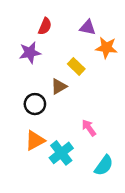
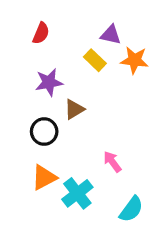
red semicircle: (45, 26) -> (41, 33), moved
purple star: (30, 53) -> (49, 82), moved
yellow rectangle: (76, 66) -> (95, 60), moved

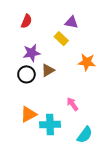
orange star: (134, 60) -> (87, 62), moved
black circle: (44, 132) -> (26, 74), moved
cyan cross: (77, 193) -> (50, 125), turned 36

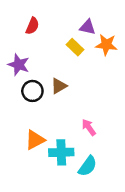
purple star: (32, 53) -> (19, 65), moved, turned 30
orange star: (87, 62) -> (106, 45), moved
cyan semicircle: (85, 135) -> (88, 166), moved

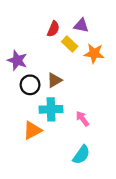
red semicircle: (32, 26) -> (53, 29), moved
orange star: (106, 45) -> (94, 53), moved
cyan cross: (61, 152) -> (51, 109), moved

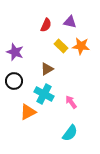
yellow rectangle: (70, 44) -> (61, 46), moved
black circle: (30, 85) -> (14, 81), moved
cyan cross: (51, 109) -> (44, 94), turned 30

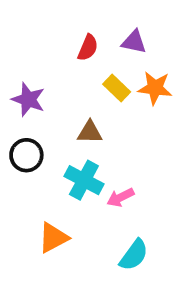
brown triangle: (47, 69) -> (90, 132), turned 32
pink arrow: (71, 102) -> (120, 197), moved, turned -80
orange triangle: (28, 112) -> (53, 238), moved

